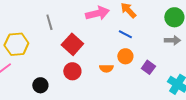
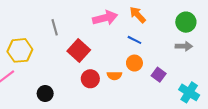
red circle: (72, 71) -> (90, 79), moved

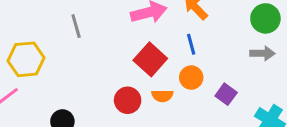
blue line: (134, 40) -> (191, 44), turned 48
red square: (79, 50) -> (150, 59), moved

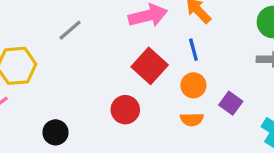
gray line: (76, 26) -> (70, 30), turned 65
orange semicircle: (162, 96) -> (192, 119), moved

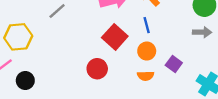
black circle: (55, 132) -> (25, 81), moved

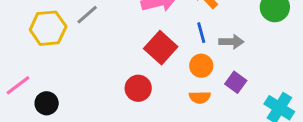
gray arrow: (202, 32) -> (231, 42), moved
yellow hexagon: (18, 37) -> (48, 28), moved

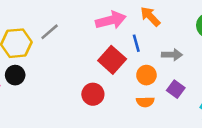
blue line: (201, 33) -> (136, 43), moved
black circle: (47, 103) -> (15, 75), moved

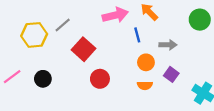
red square: (112, 60) -> (83, 49), moved
black circle: (15, 75) -> (43, 79), moved

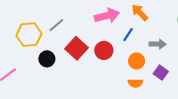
blue line: (137, 35) -> (128, 35), turned 48
black circle: (43, 79) -> (47, 59), moved
red circle: (100, 79) -> (104, 50), moved

